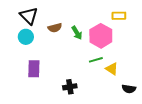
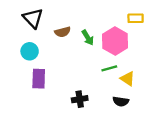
cyan circle: (26, 37) -> (30, 51), moved
black semicircle: (129, 89) -> (121, 101), moved

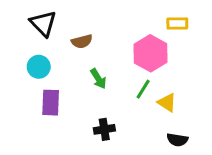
green arrow: (88, 38) -> (98, 79), moved
green line: (109, 68) -> (143, 89), turned -42
black semicircle: (121, 101) -> (177, 140), moved

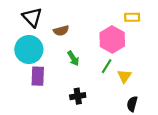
cyan circle: (39, 67) -> (29, 49), size x1.6
yellow triangle: (167, 103) -> (124, 76), turned 32
black semicircle: (177, 140) -> (132, 104), turned 96

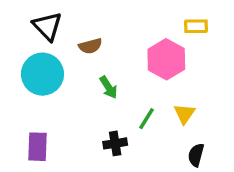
green line: (107, 66) -> (146, 119), moved
purple rectangle: (38, 76) -> (38, 147), moved

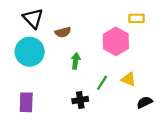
green arrow: (109, 87) -> (76, 61), turned -140
yellow triangle: (184, 114) -> (128, 79), turned -42
black semicircle: (196, 155) -> (145, 102), moved, turned 49

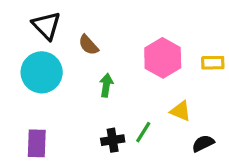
yellow rectangle: (137, 18) -> (213, 63), moved
brown semicircle: (63, 32) -> (88, 45), turned 63
green line: (102, 83) -> (143, 132), moved

